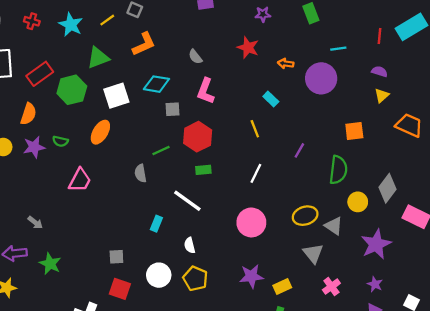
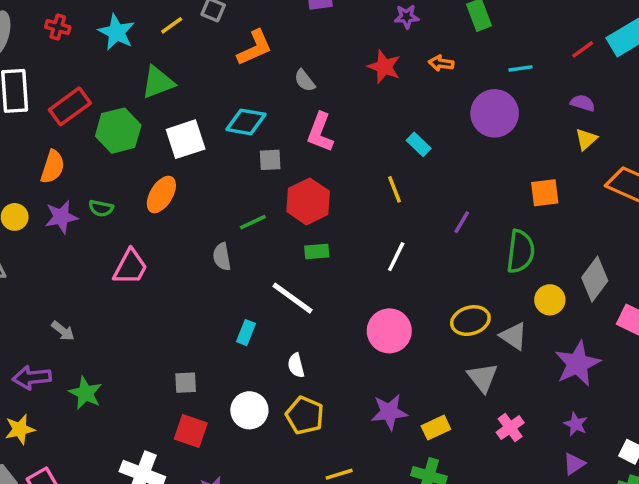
red line: (379, 36) -> (583, 49), turned 49
orange L-shape: (144, 44) -> (255, 48), moved
orange arrow: (286, 64) -> (441, 63), moved

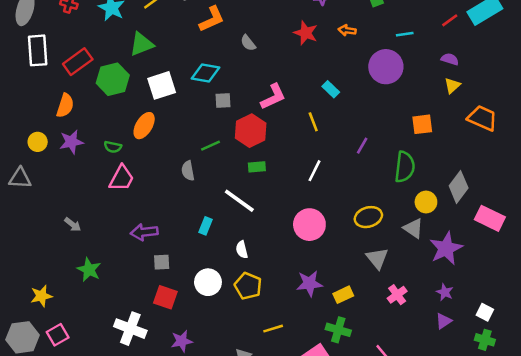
pink L-shape: (320, 132) -> (273, 97), moved, turned -136
green semicircle: (101, 208) -> (113, 147), moved
gray triangle: (514, 336) -> (413, 228), moved
purple arrow: (32, 377) -> (144, 232), moved

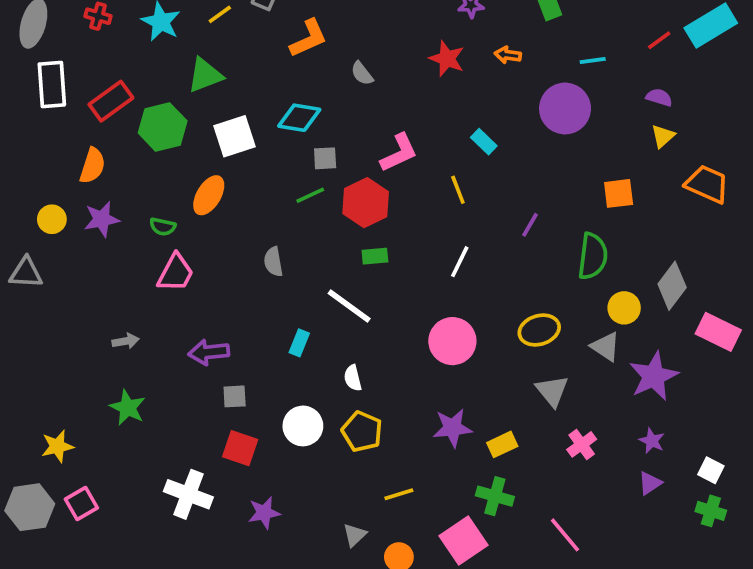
green line: (210, 146) -> (310, 195), moved
gray arrow: (73, 225) -> (126, 341), moved, turned -48

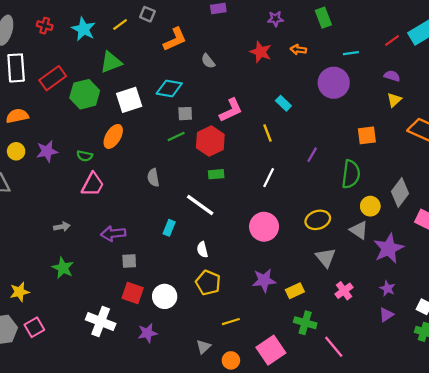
orange semicircle: (92, 166) -> (17, 116), moved, turned -120
white circle: (303, 426) -> (165, 296), moved
green cross: (495, 496) -> (305, 323), moved

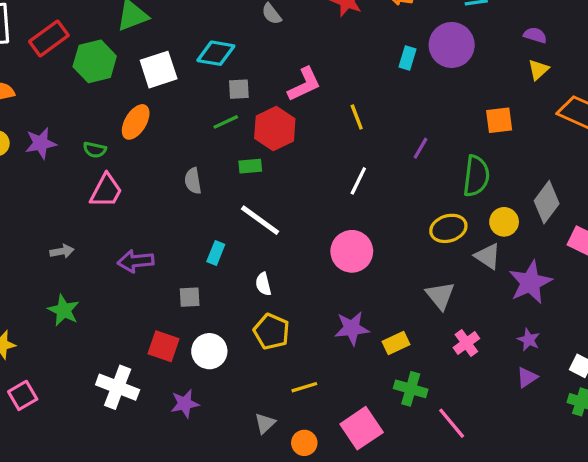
cyan rectangle: (283, 103) -> (407, 58), moved, turned 63
green rectangle: (216, 174) -> (250, 166), moved
yellow ellipse: (318, 220) -> (448, 228), moved
gray square: (129, 261) -> (190, 297), moved

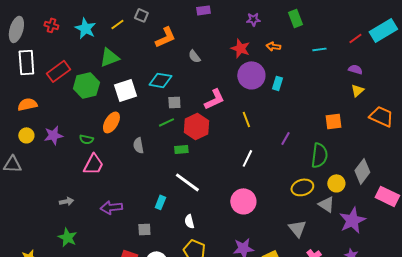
purple circle: (452, 45) -> (251, 75), moved
gray semicircle: (193, 181) -> (138, 145), moved

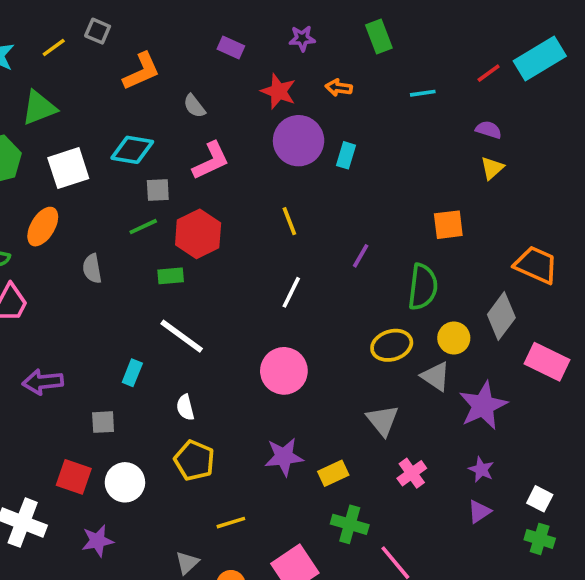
purple rectangle: (203, 10) -> (231, 48), moved, turned 32
pink L-shape: (214, 99) -> (211, 161), moved
orange trapezoid: (381, 116) -> (536, 265), moved

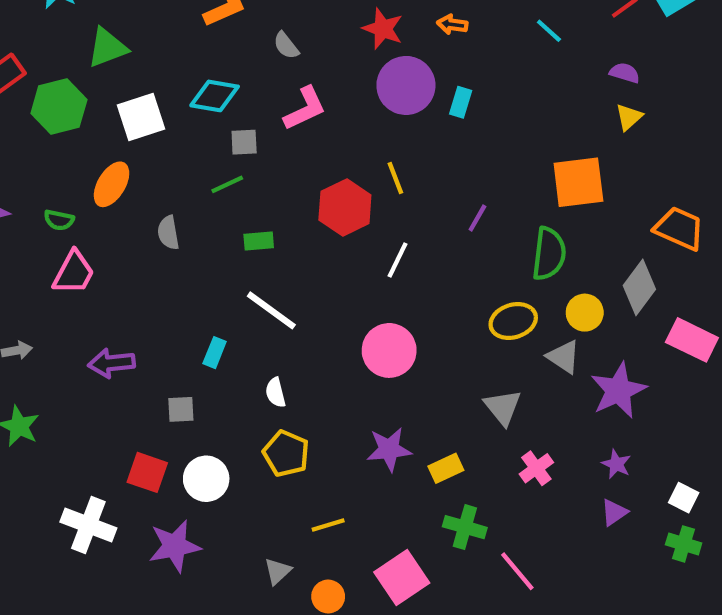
cyan line: (423, 93) -> (549, 31), turned 50
orange square: (448, 225) -> (578, 182), size x1.5
red hexagon: (198, 234) -> (345, 207), moved
purple star: (98, 541) -> (175, 546), size x1.4

